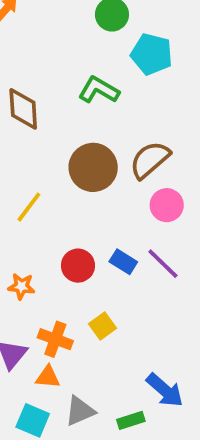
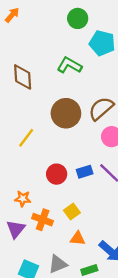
blue rectangle: (123, 262) -> (85, 172), turned -49
orange star: (21, 286) -> (23, 199), moved
orange triangle: (48, 377) -> (78, 238), moved

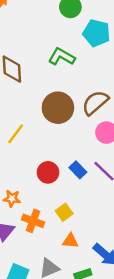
blue rectangle: (85, 172) -> (78, 170), turned 63

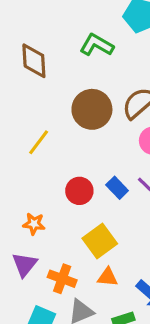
yellow square: (64, 212) -> (100, 241), size x1.5
orange cross: (33, 221) -> (62, 279), moved

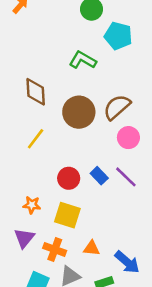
brown diamond: (34, 61) -> (36, 92), moved
yellow square: (100, 241) -> (67, 215), moved, turned -36

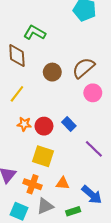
green L-shape: (83, 60) -> (35, 33), moved
brown circle: (79, 112) -> (52, 72), size x0.7
purple line: (126, 177) -> (94, 149), moved
orange star: (32, 205) -> (24, 124), moved

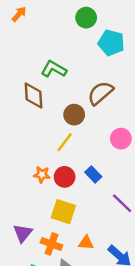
brown semicircle: (83, 68) -> (100, 93), moved
yellow line: (17, 94) -> (65, 142), moved

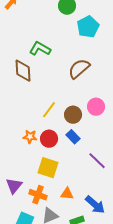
cyan pentagon: (111, 43) -> (88, 27), turned 30
brown circle: (74, 115) -> (73, 115), moved

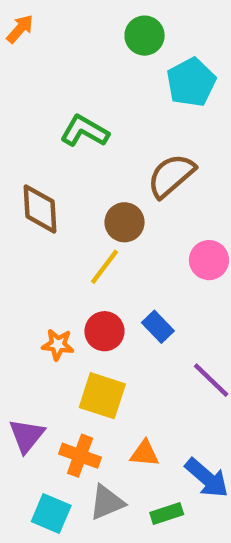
brown diamond: (23, 71) -> (40, 209), moved
brown circle: (73, 115) -> (125, 222), moved
orange star: (30, 137) -> (58, 345), moved

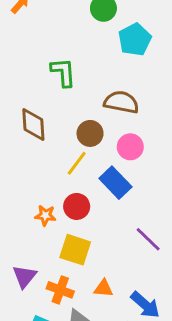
green L-shape: (84, 131) -> (63, 72), turned 56
brown semicircle: (171, 176) -> (121, 102), turned 52
pink circle: (209, 260) -> (130, 147), moved
blue rectangle: (158, 327) -> (115, 183), moved, size x1.5

